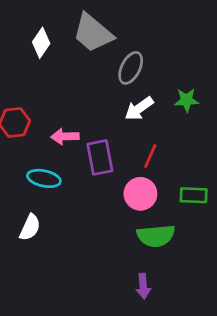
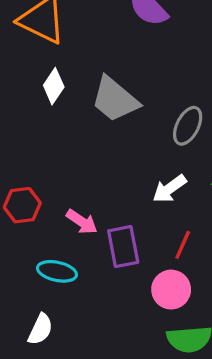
white diamond: (41, 43) -> (54, 86), moved
gray ellipse: (131, 68) -> (188, 126), moved
pink arrow: (65, 136) -> (82, 222), turned -144

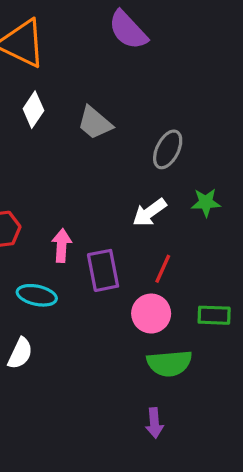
gray trapezoid: (115, 99) -> (95, 123), size x0.7
pink arrow: (82, 222) -> (62, 246), turned -120

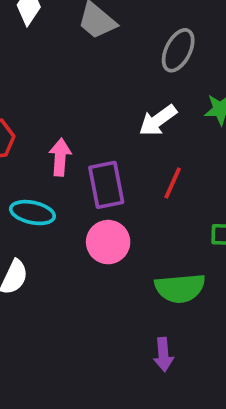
pink circle: (151, 314) -> (108, 242), moved

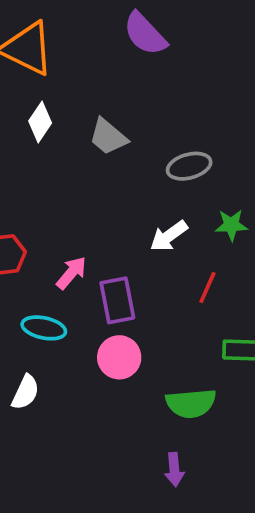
gray ellipse: (178, 50) -> (189, 166), turned 48
pink arrow: (60, 157) -> (71, 273), turned 36
red line: (173, 183) -> (207, 287), moved

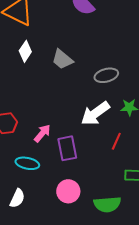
white arrow: (169, 236) -> (95, 113), size x1.4
pink circle: (119, 357) -> (68, 191), moved

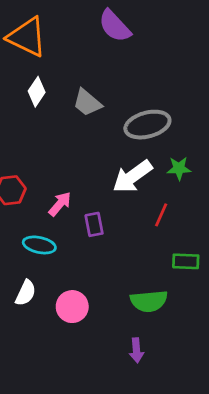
gray ellipse: (106, 75) -> (147, 125), size x1.4
purple rectangle: (67, 148) -> (94, 224), size x0.7
pink circle: (68, 191) -> (72, 307), moved

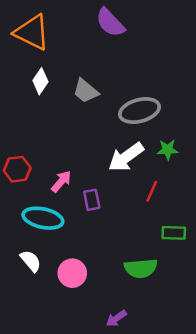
cyan ellipse: (39, 245) -> (43, 218), size x1.4
white semicircle: (26, 293) -> (31, 261), turned -65
purple arrow: (137, 350) -> (116, 318), moved, turned 60

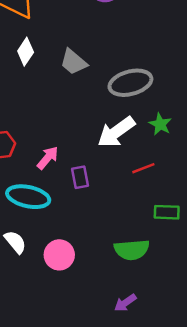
green star: (168, 150) -> (160, 124), turned 30
red line: (152, 191) -> (143, 168), turned 45
purple arrow: (116, 318) -> (125, 303), moved

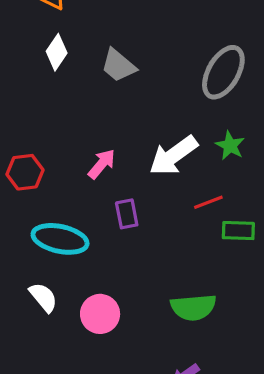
gray ellipse: (130, 83) -> (223, 72), moved, turned -45
pink arrow: (48, 158) -> (102, 164), moved
green rectangle: (167, 212) -> (238, 231), moved

